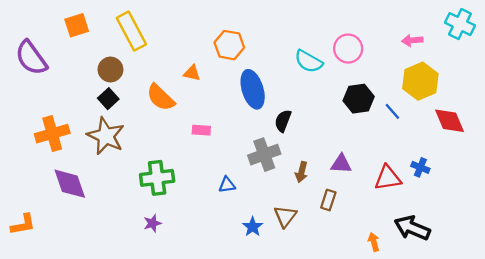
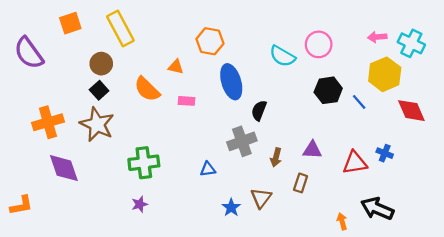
cyan cross: (460, 24) -> (411, 43), moved
pink rectangle: (201, 130) -> (186, 101), moved

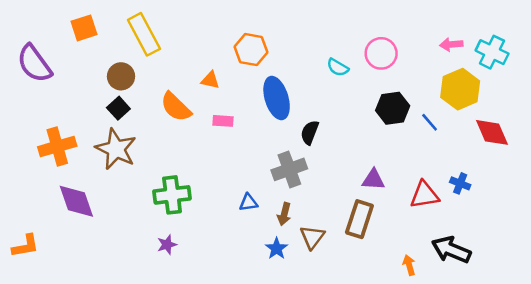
cyan semicircle: (282, 56) -> (338, 67), size x0.7
brown arrow: (276, 157) -> (284, 214), moved
brown rectangle: (301, 183) -> (359, 219), size x1.6

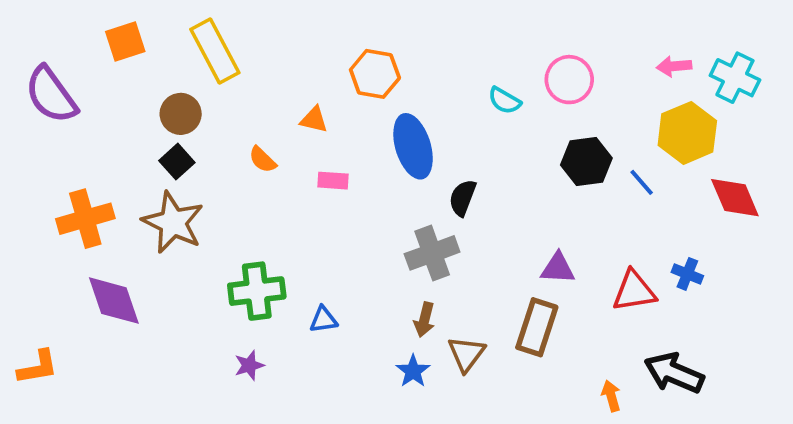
orange semicircle: (176, 107) -> (263, 160), size x0.6
blue triangle: (249, 203) -> (323, 320), moved

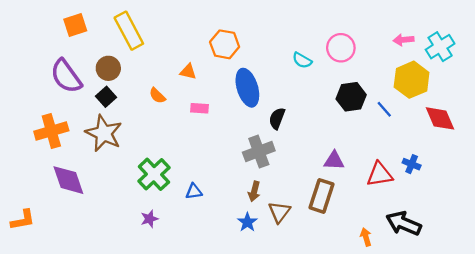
cyan cross: (735, 78) -> (440, 47), turned 32
purple semicircle: (51, 95) -> (66, 76), moved
green cross: (257, 291) -> (154, 174), turned -36

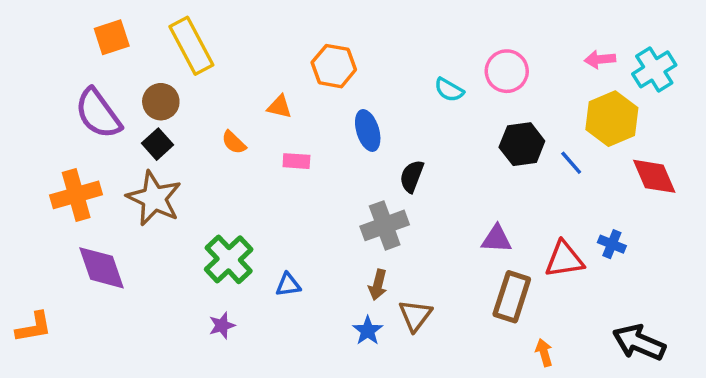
blue ellipse: (247, 88) -> (368, 131), size x0.7
brown rectangle: (321, 196) -> (512, 297), moved
black arrow: (404, 223) -> (639, 342), moved

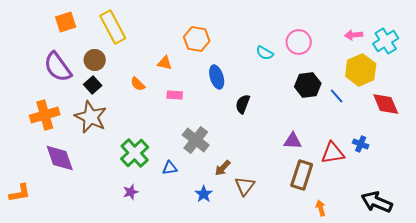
gray cross: (385, 225) -> (196, 140), moved, turned -32
brown arrow: (378, 285) -> (223, 168), turned 30
blue star: (368, 331) -> (204, 194), moved

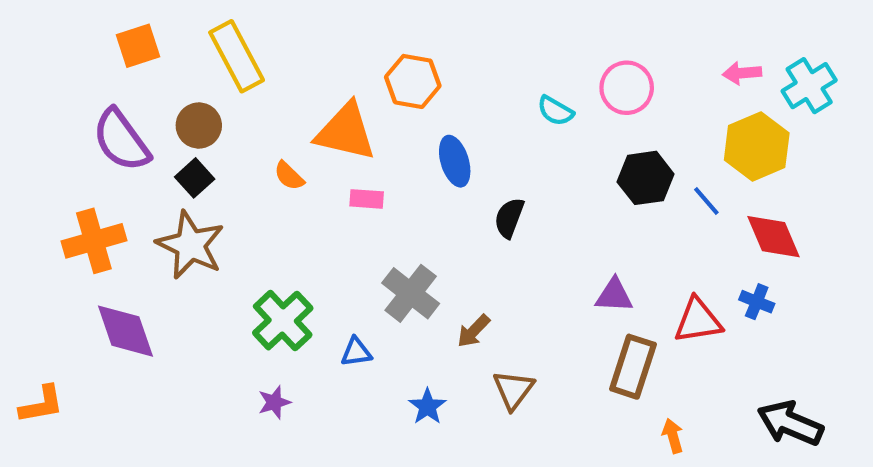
orange triangle: (165, 63) -> (346, 132), size x2.0
red diamond: (386, 104) -> (773, 237), moved
brown arrow: (223, 168) -> (474, 331), moved

